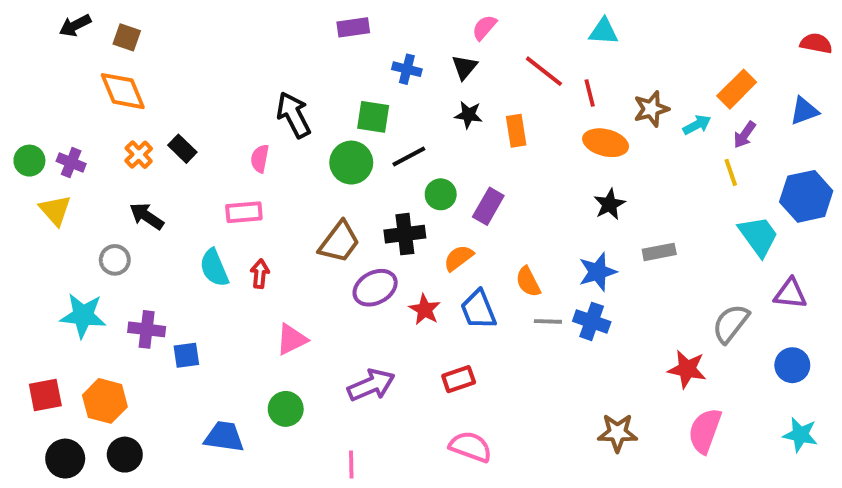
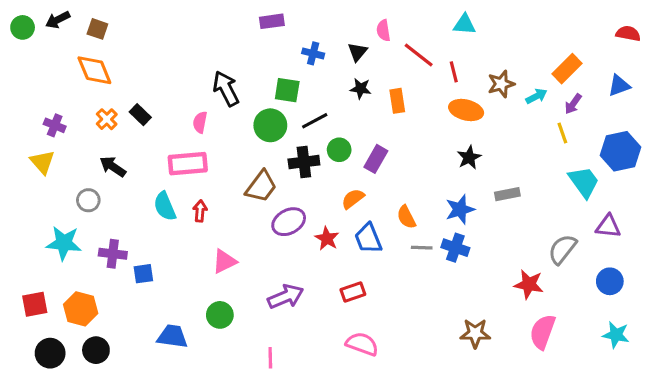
pink semicircle: (484, 27) -> (383, 30), moved, turned -50
green circle: (29, 161) -> (23, 27), moved
pink rectangle: (244, 212) -> (188, 164), size x1.4
black cross: (405, 234) -> (304, 162), moved

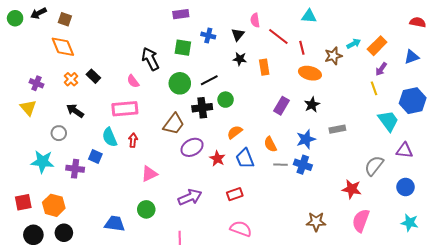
green square: (287, 90) -> (183, 48), moved
cyan arrow: (536, 96) -> (354, 44), moved
pink semicircle: (200, 122) -> (133, 81), turned -48
purple rectangle: (376, 159) -> (281, 106), moved
blue square: (143, 274) -> (95, 157), moved, turned 32

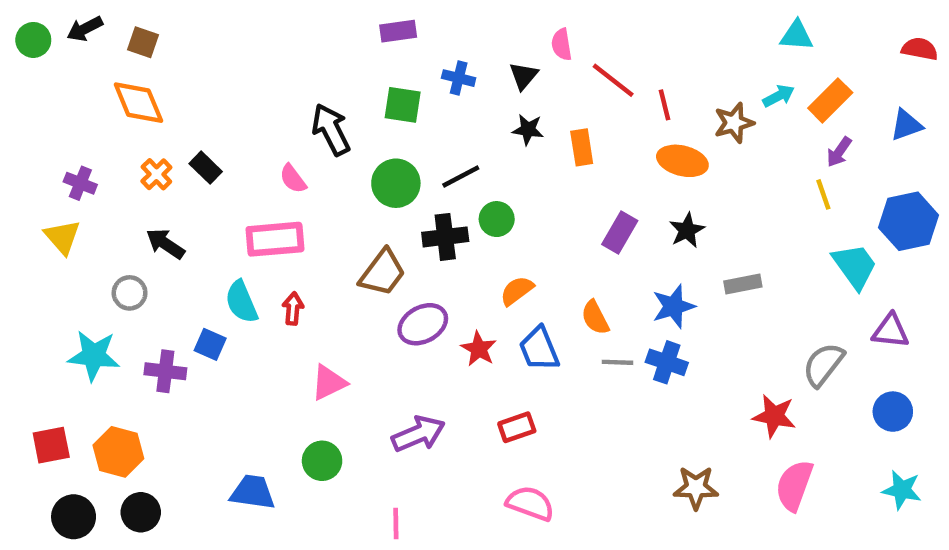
cyan triangle: (309, 16) -> (797, 35), moved

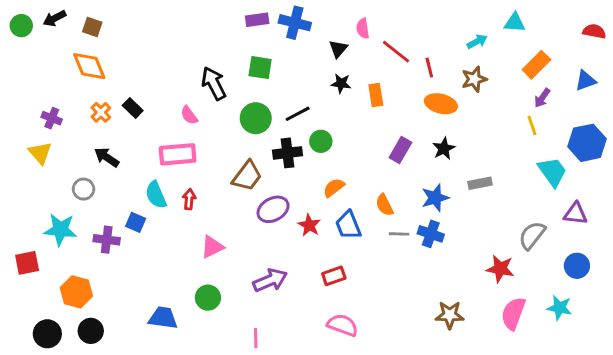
blue cross: (459, 78) -> (295, 23), moved, size x1.5
cyan arrow: (779, 96) -> (477, 41), moved
red square: (51, 445) -> (27, 263), moved
cyan star: (902, 490) -> (560, 308), moved

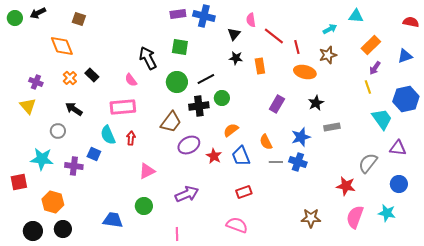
brown square: (92, 27) -> (79, 19), moved
black star: (444, 149) -> (316, 103), moved
red rectangle: (334, 276) -> (244, 192), moved

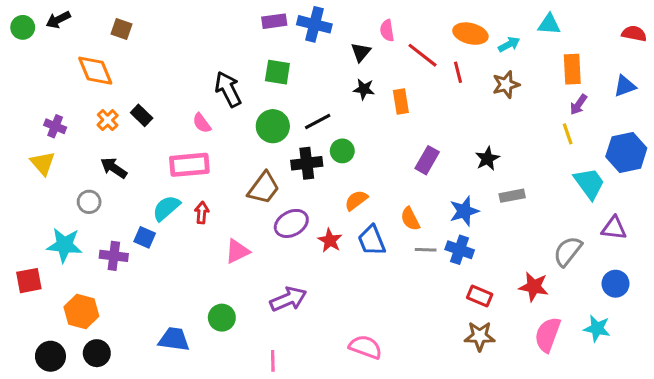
orange rectangle: (371, 45) -> (572, 69), turned -48
orange ellipse: (305, 72) -> (470, 34), moved
cyan semicircle: (108, 135) -> (166, 208), turned 72
pink triangle: (147, 171) -> (237, 251), moved
red rectangle: (244, 192) -> (480, 296), moved, turned 42

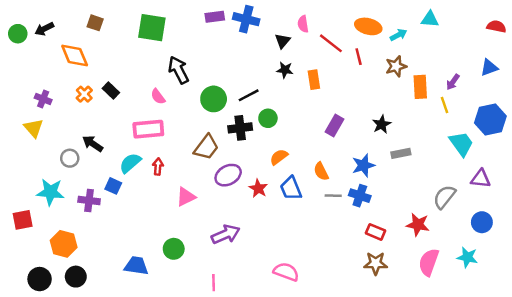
black arrow: (58, 20) -> (44, 29), moved
green circle: (23, 27) -> (18, 34), moved
orange rectangle: (572, 69) -> (420, 87), moved
green square: (277, 72) -> (152, 28), moved, size x1.4
black arrow: (114, 168) -> (93, 144), moved

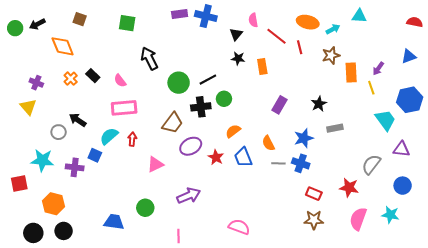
green square: (152, 28) -> (127, 23), size x0.7
pink semicircle: (158, 97) -> (120, 81), moved

